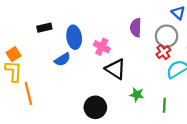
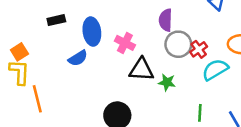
gray circle: (167, 36) -> (178, 44), moved
black triangle: (116, 69) -> (141, 70), turned -30
green star: (137, 95) -> (167, 82), moved

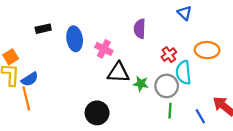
gray circle: (178, 44) -> (167, 86), moved
blue semicircle: (78, 58) -> (30, 79), moved
cyan semicircle: (215, 70) -> (183, 72), turned -65

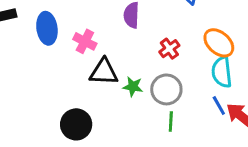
orange ellipse: (207, 50) -> (219, 43), turned 40
cyan semicircle: (183, 72) -> (222, 72), moved
blue line: (200, 116) -> (219, 105), moved

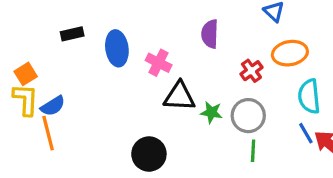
orange ellipse: (219, 43) -> (290, 53), moved, turned -52

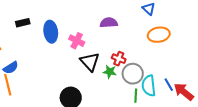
purple semicircle: (210, 34) -> (109, 23), turned 84
red cross: (251, 71) -> (119, 59), moved, turned -32
black triangle: (179, 96) -> (90, 62), turned 45
cyan semicircle: (309, 96) -> (149, 86), moved

